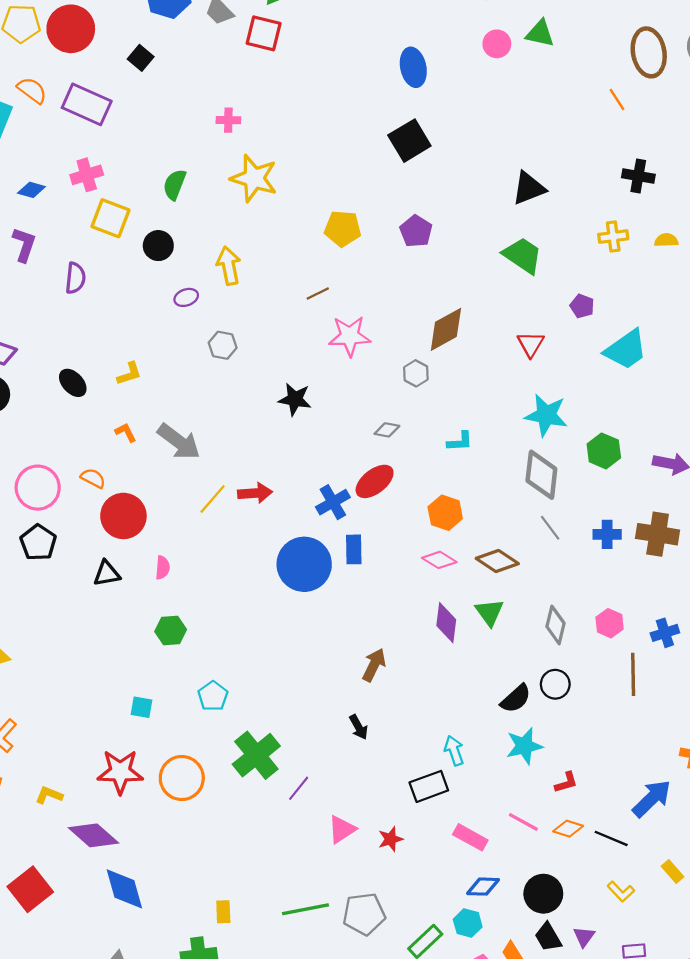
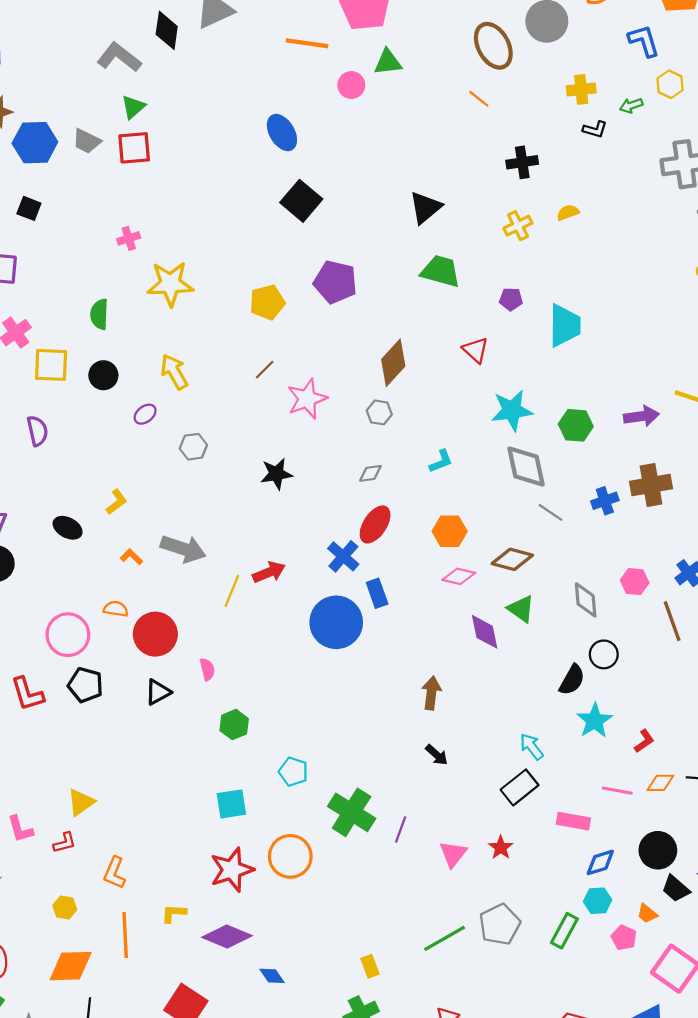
purple pentagon: (416, 231) -> (335, 282), size x1.4
cyan trapezoid: (626, 350) -> (565, 325), turned -36
cyan square: (142, 707) -> (231, 804), size x1.4
blue diamond: (124, 889) -> (272, 976), size x0.6

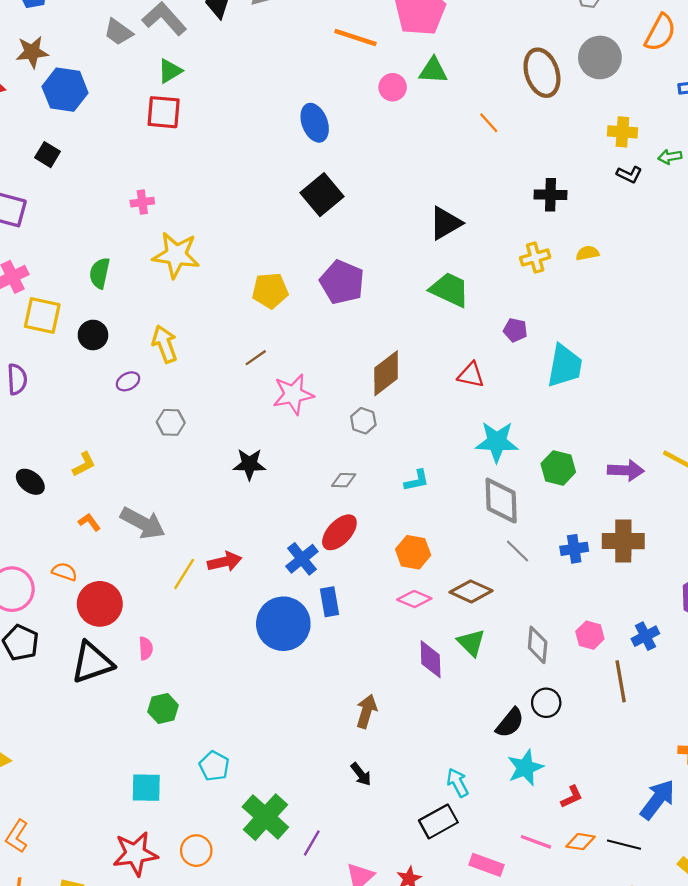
orange line: (479, 99) -> (489, 123), moved
gray trapezoid: (87, 141) -> (118, 32), moved
red triangle: (476, 350) -> (471, 375), turned -40
black triangle: (158, 692) -> (92, 662), size x1.6
orange circle: (290, 856) -> (196, 851), size x0.7

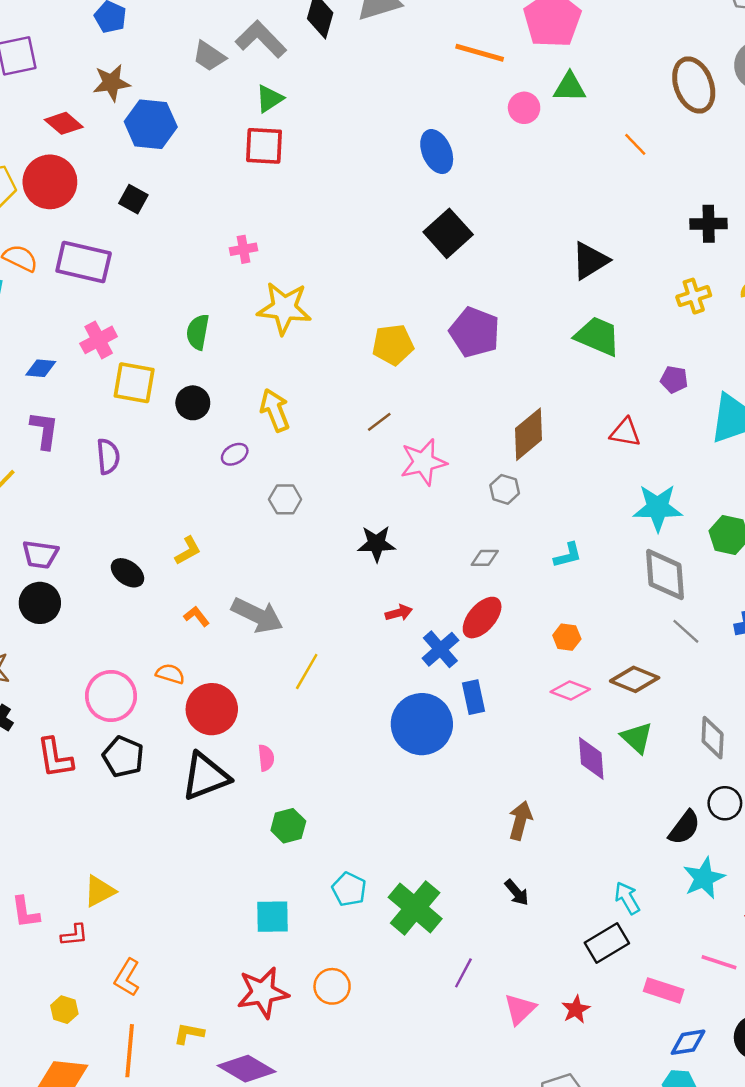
orange hexagon: (413, 552) -> (567, 637), size x0.7
red arrow: (225, 562) -> (399, 613), moved, size x0.7
green cross: (265, 817) -> (415, 908), moved

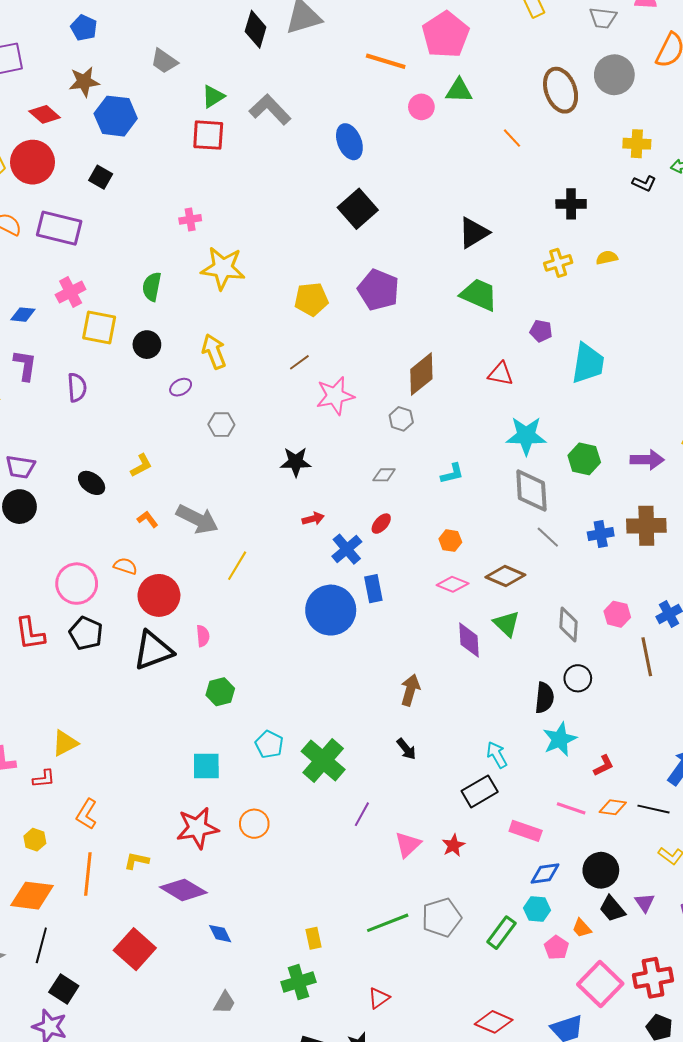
gray L-shape: (261, 39) -> (270, 109), moved
red ellipse: (482, 618) -> (381, 524), size x0.6
black semicircle: (684, 828) -> (544, 698), turned -32

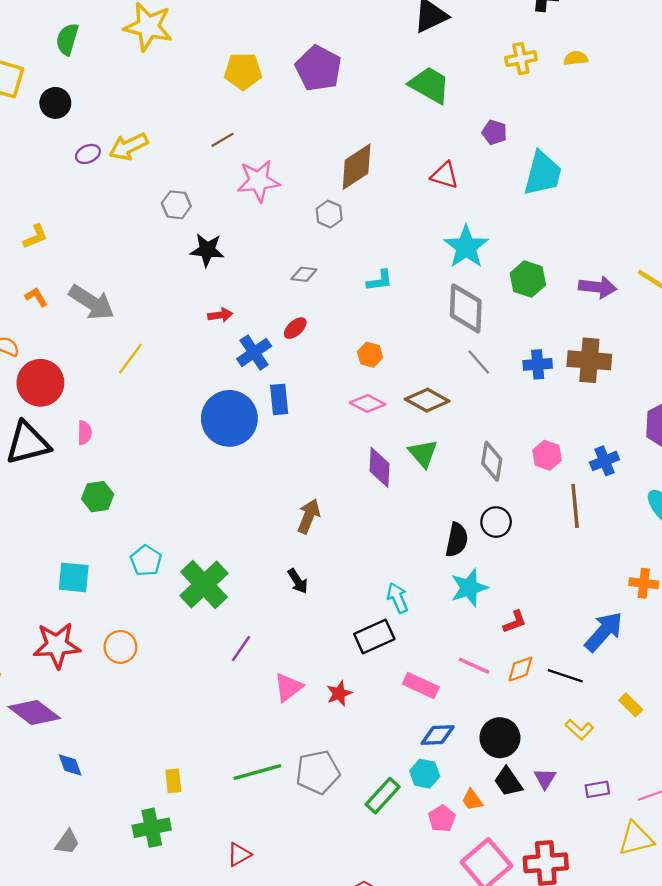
yellow arrow: (214, 351) -> (128, 147), moved, turned -100
gray hexagon: (221, 425) -> (176, 205), moved
cyan star: (526, 436) -> (466, 247), turned 30
orange diamond: (613, 807) -> (520, 669), turned -32

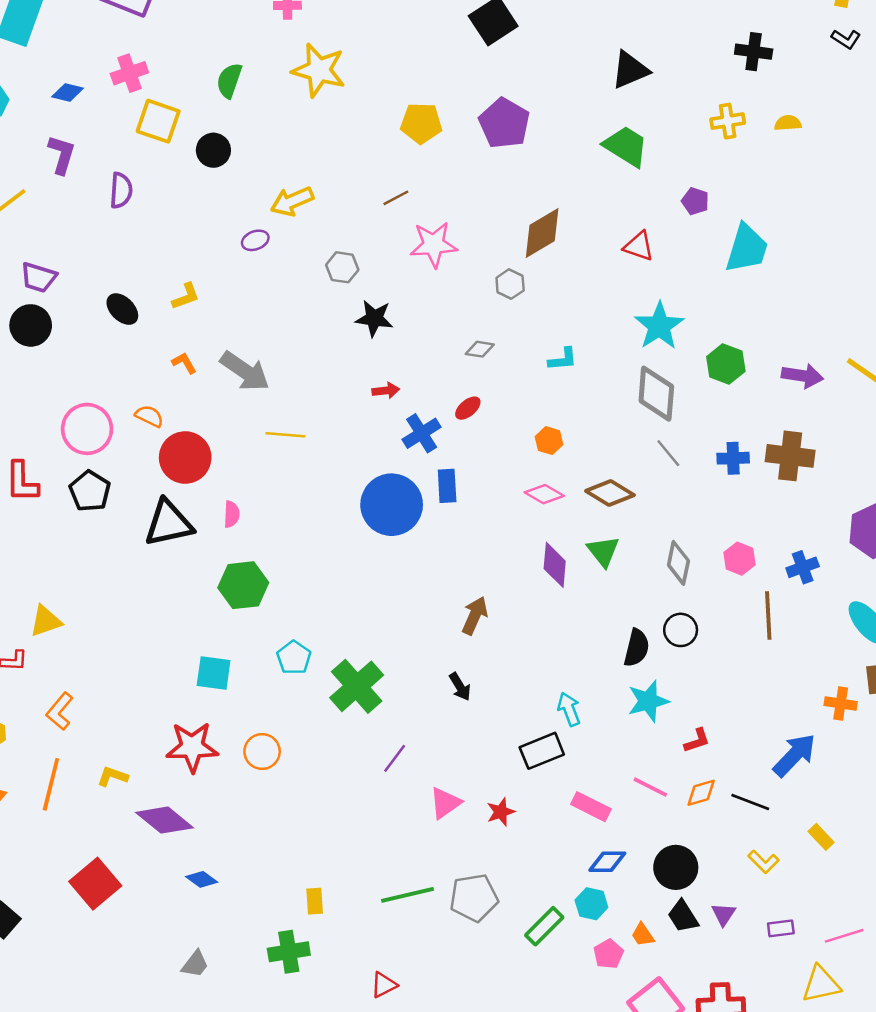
purple ellipse: (88, 154) -> (255, 240), moved
yellow line: (130, 359) -> (285, 435), turned 56
green hexagon: (98, 497) -> (243, 585), size x1.4
blue diamond: (70, 765) -> (202, 879), turned -36

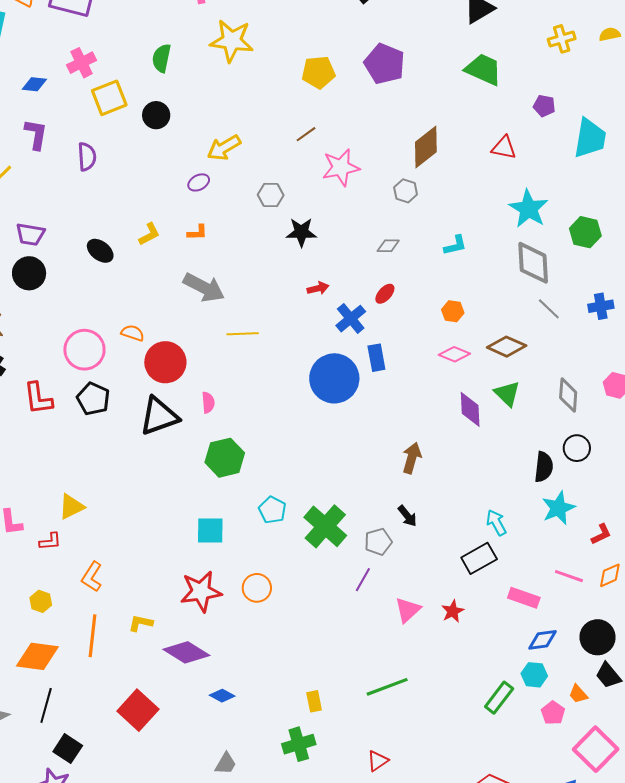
yellow square: (158, 121) -> (109, 98), turned -33
orange L-shape: (184, 363) -> (197, 232), moved, turned 125
gray pentagon: (474, 898) -> (378, 542), moved, size x0.7

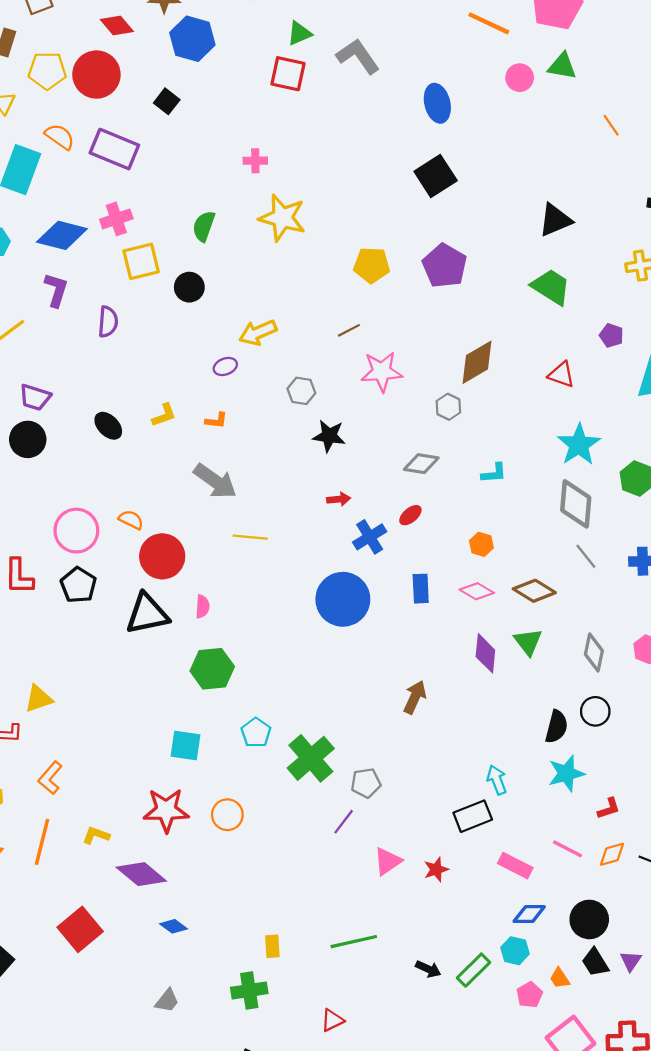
blue diamond: (34, 84) -> (62, 235), size x1.8
gray diamond: (388, 246) -> (421, 464), size x1.4
blue rectangle: (376, 358) -> (421, 589), moved
black arrow: (407, 516) -> (428, 969), moved, turned -35

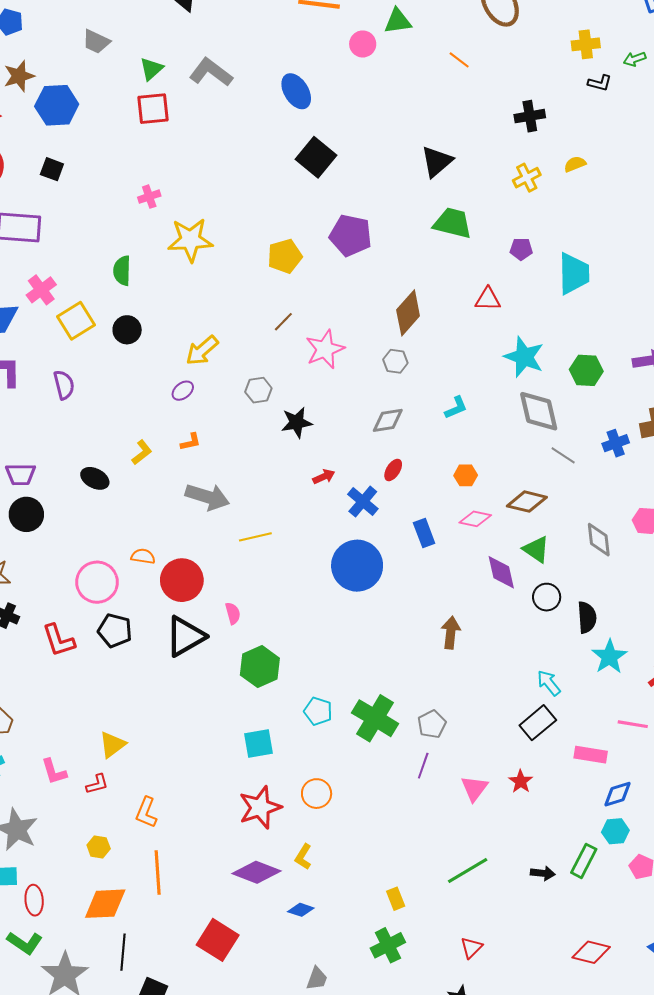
black circle: (595, 711) -> (547, 597), moved
yellow L-shape: (96, 835) -> (303, 857), moved, turned -60

